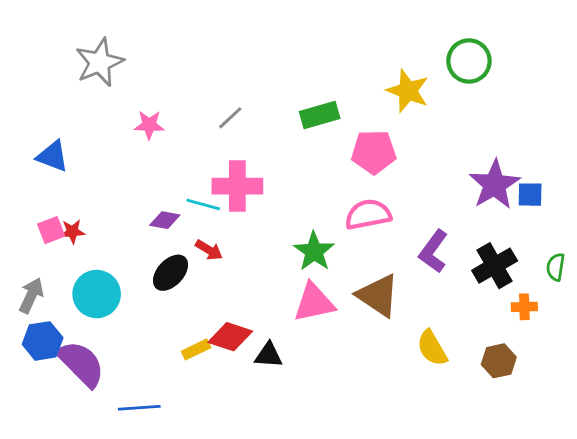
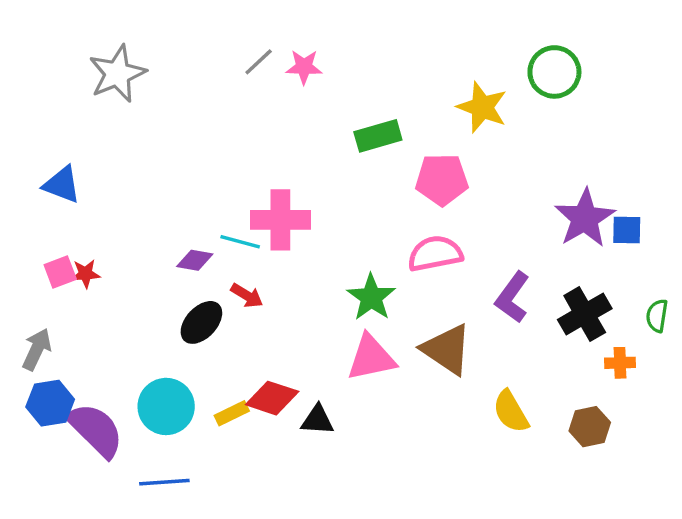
gray line: (230, 118) -> (259, 62), moved
pink star: (149, 125) -> (304, 67), moved
cyan circle: (97, 294) -> (166, 406), moved

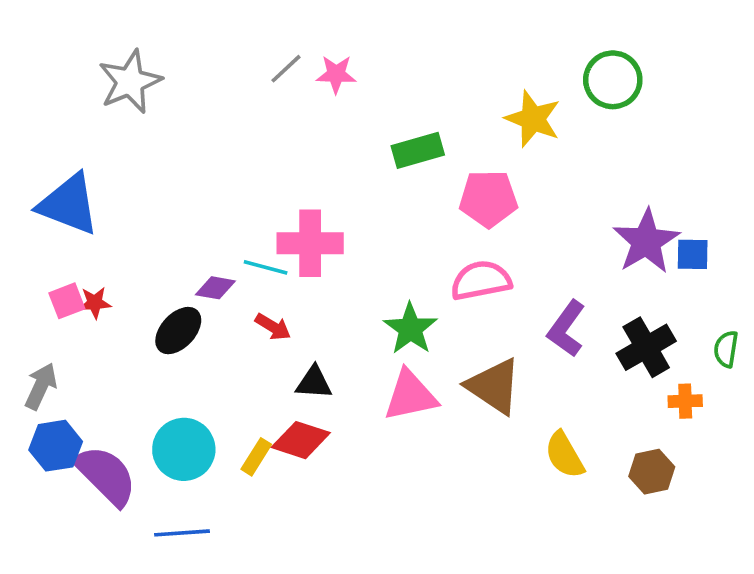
blue triangle: (62, 185) -> (69, 204), size x1.5
black ellipse: (201, 322) -> (178, 331), moved
yellow rectangle: (232, 413) -> (256, 457), turned -32
black triangle: (317, 420) -> (314, 383), moved

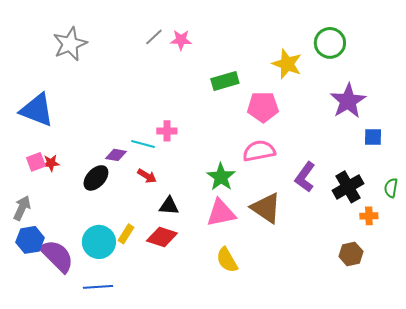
purple star: (646, 241) -> (348, 101), moved
pink cross: (310, 243) -> (167, 131), size x0.6
yellow semicircle: (564, 455) -> (227, 260), moved
yellow rectangle: (256, 457) -> (126, 234), moved

